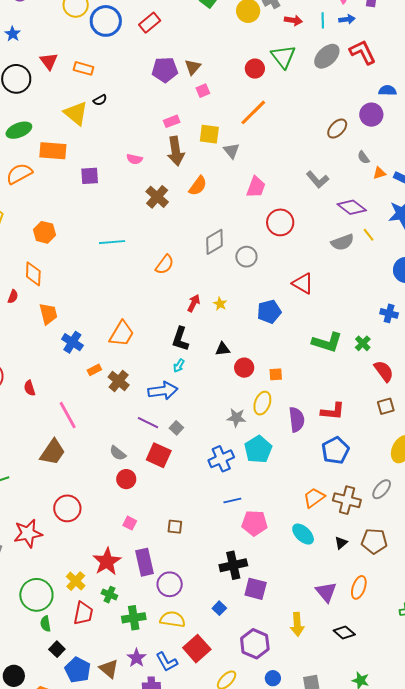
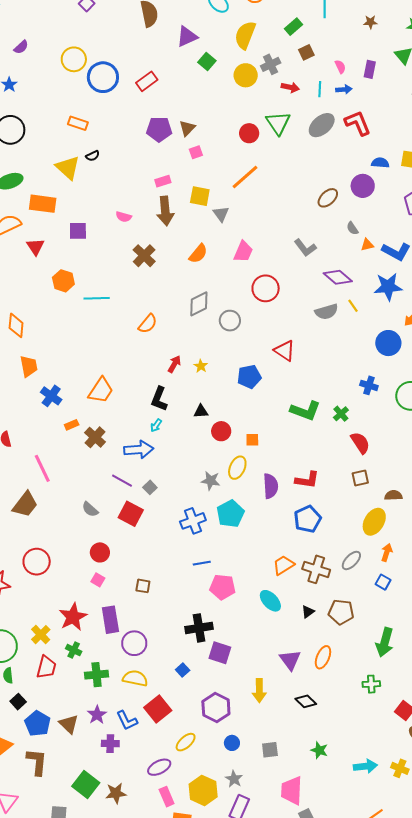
red triangle: (49, 61) -> (35, 247), moved
orange semicircle: (198, 186) -> (198, 254), moved
orange hexagon: (44, 232) -> (63, 281), moved
red circle: (126, 479) -> (100, 552), moved

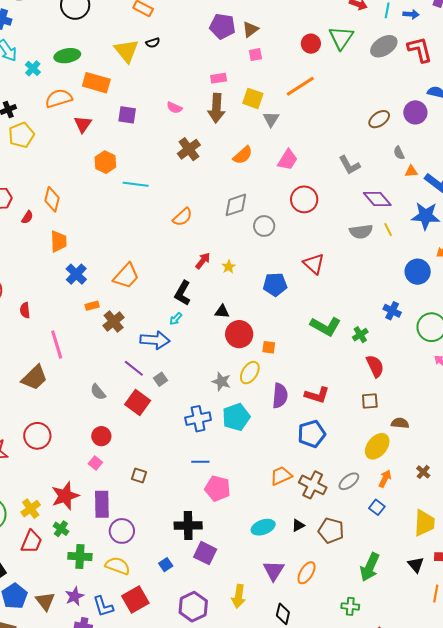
red circle: (221, 431) -> (239, 334), size x1.4
cyan ellipse: (270, 601) -> (263, 527), moved, turned -75
black diamond: (306, 701) -> (283, 614), turned 50

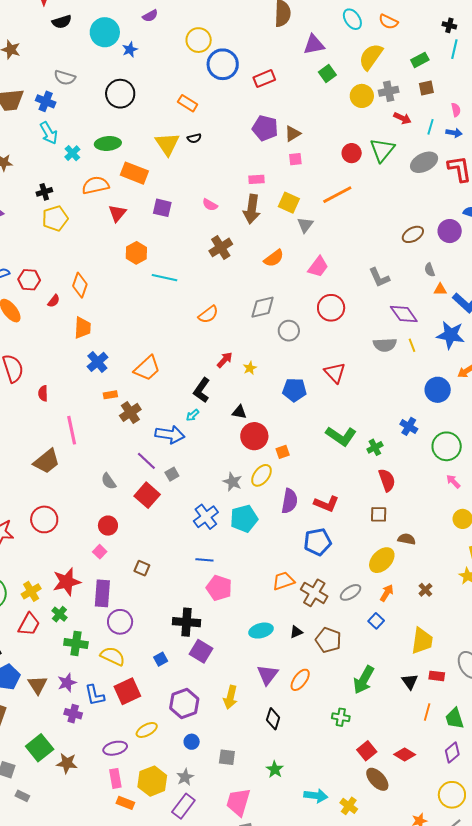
orange square: (269, 347) -> (283, 452), turned -32
blue cross: (198, 419) -> (206, 517), turned -30

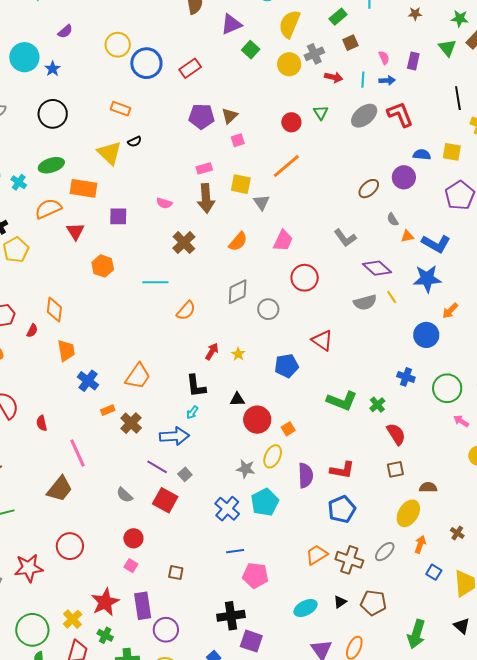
green triangle: (382, 150) -> (321, 113), size x0.6
cyan line: (164, 278) -> (155, 282), moved
black L-shape: (202, 390) -> (196, 386), turned -30
blue square: (376, 621) -> (434, 572), moved

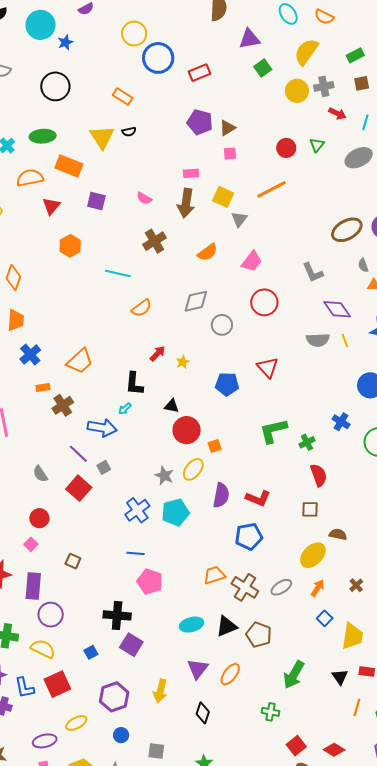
brown ellipse: (369, 189) -> (347, 230), size x1.4
green L-shape: (342, 401) -> (273, 431), turned 132
black triangle: (340, 602) -> (227, 626), size x1.6

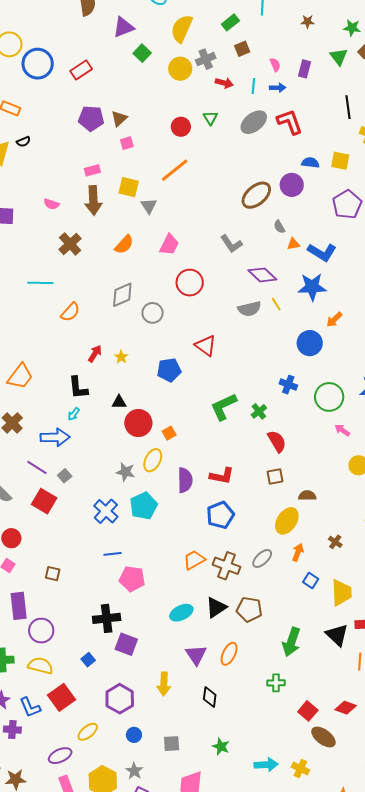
black triangle: (340, 677) -> (337, 635), size x1.4

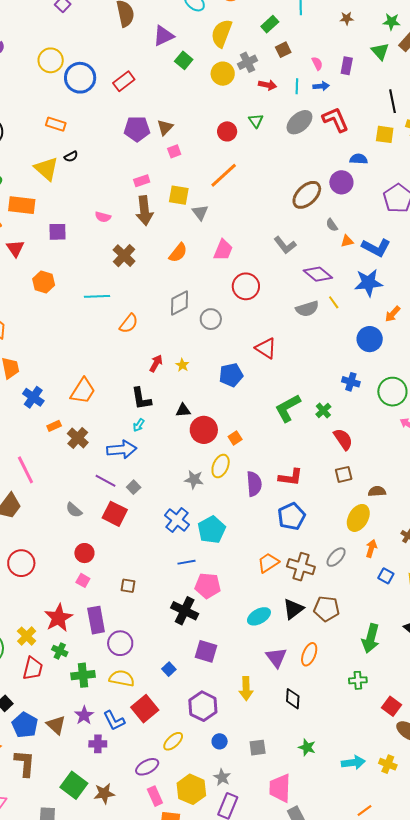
yellow square: (340, 161) -> (385, 134), moved
cyan pentagon: (144, 506) -> (212, 530), moved
black cross: (107, 618) -> (185, 611), moved, turned 36

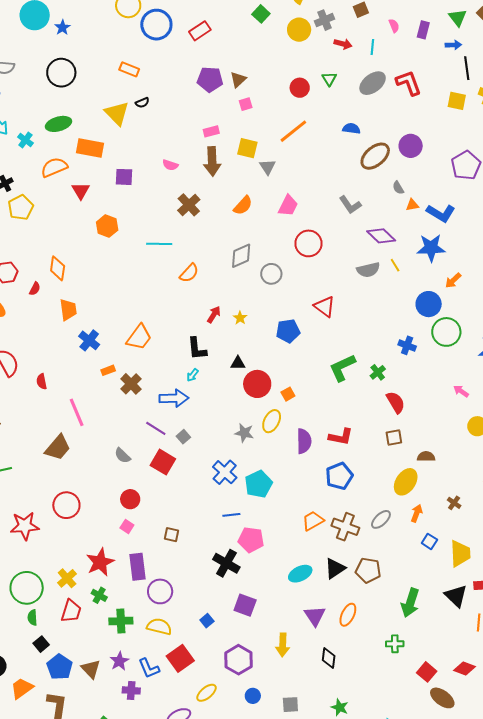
blue arrow: (321, 86) -> (453, 45), moved
blue semicircle: (359, 159) -> (351, 129), moved
green circle: (392, 392) -> (446, 332), moved

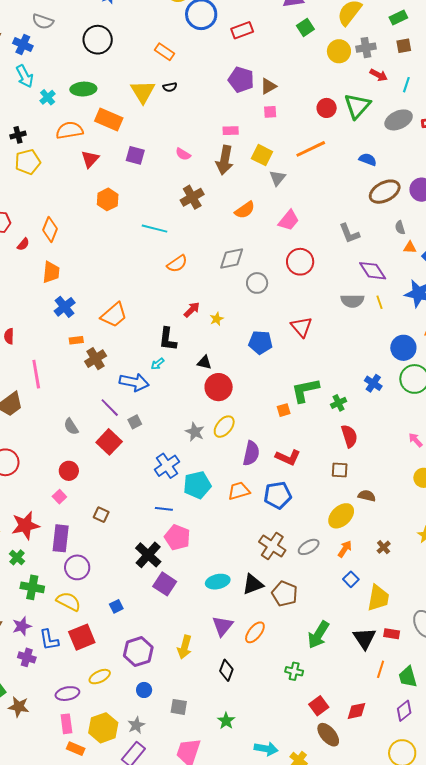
green triangle: (329, 79) -> (357, 106), size x1.8
orange square: (288, 394) -> (284, 410), moved
orange trapezoid: (313, 521) -> (239, 491), moved
purple square: (245, 605) -> (165, 584), moved
red diamond: (464, 669) -> (356, 711), turned -45

